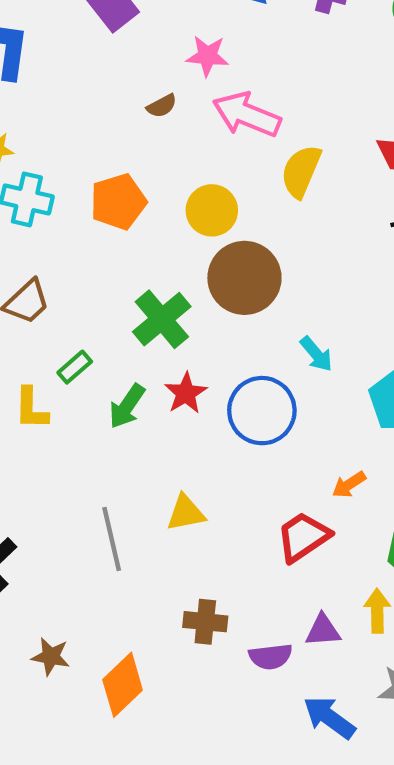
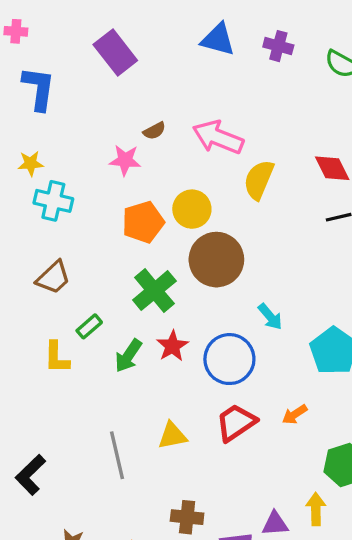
pink star: (207, 56) -> (125, 160), moved
orange pentagon: (118, 202) -> (143, 222), moved
red trapezoid: (303, 537) -> (236, 423), moved

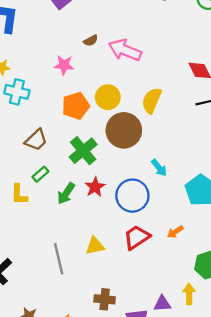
brown semicircle: (154, 131) -> (91, 41), moved
yellow semicircle: (259, 180) -> (152, 100), moved
brown trapezoid: (53, 278) -> (36, 140), moved

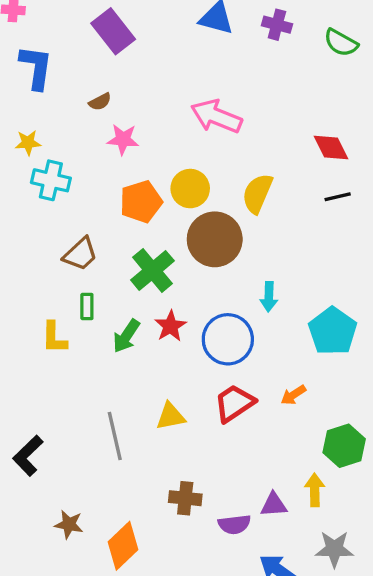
brown semicircle: (91, 41) -> (100, 102), moved
cyan arrow: (159, 168) -> (269, 297), turned 42
green rectangle: (40, 174) -> (87, 306), turned -49

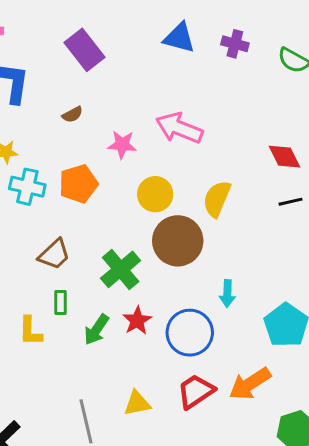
pink star: (123, 139) -> (122, 145), moved
orange pentagon: (141, 202) -> (78, 184), moved
orange arrow: (293, 395) -> (250, 384), size x1.8

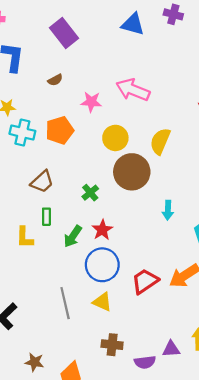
purple cross: (235, 44) -> (173, 14), moved
green cross: (121, 269) -> (90, 193), size x0.6
blue circle: (190, 333) -> (102, 265), moved
yellow triangle: (137, 403) -> (102, 302), moved, turned 35

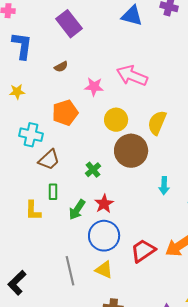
cyan cross: (22, 132) -> (31, 135), moved

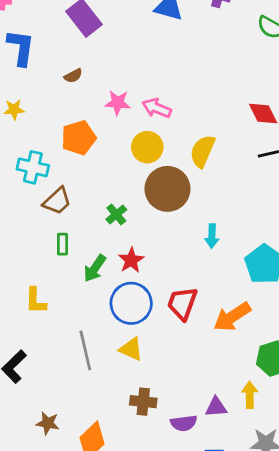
pink arrow: (132, 76) -> (157, 108), moved, size x0.7
yellow L-shape: (33, 211) -> (36, 301), moved
red trapezoid: (143, 251) -> (182, 303), moved, turned -36

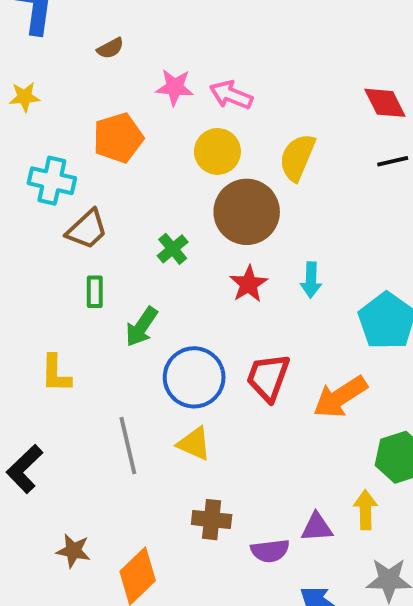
red star: (131, 260) -> (249, 284), moved

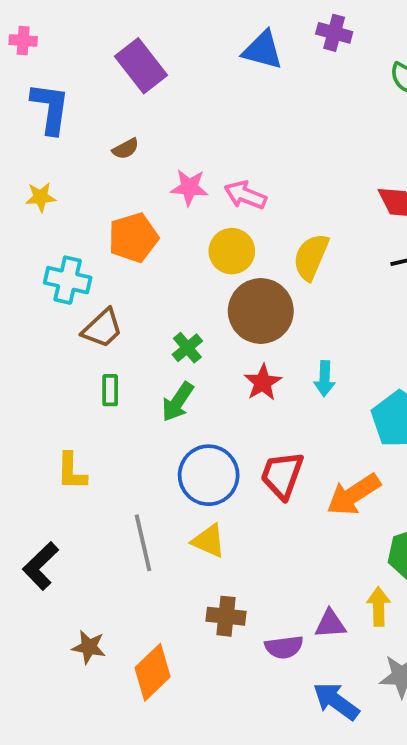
green arrow: (141, 327) -> (178, 402), moved

